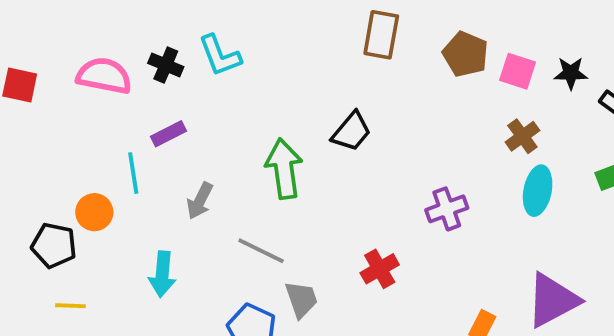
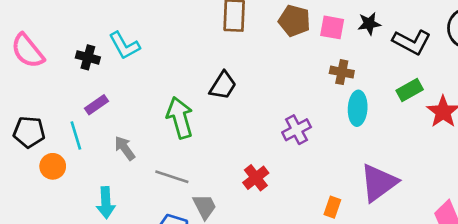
pink semicircle: (104, 76) -> (28, 51), moved, turned -132
brown cross: (522, 136) -> (342, 72), turned -35
gray arrow: (200, 201) -> (125, 148), turned 125
black pentagon: (54, 245) -> (29, 132), moved

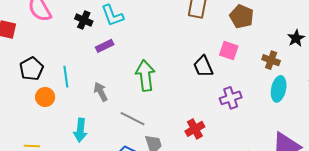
black star: (369, 24) -> (296, 38), moved, turned -30
pink square: (332, 27) -> (229, 51), moved
black trapezoid: (223, 85) -> (203, 66), moved, turned 115
purple rectangle: (96, 105) -> (105, 46), moved
black pentagon: (29, 132) -> (31, 69), turned 30

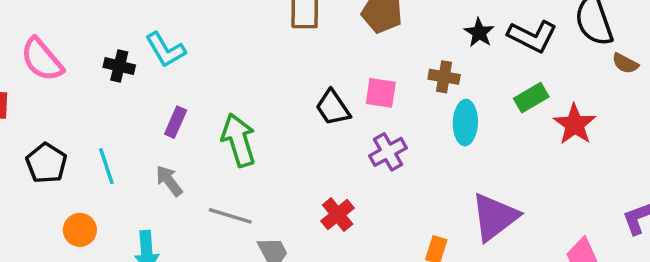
purple rectangle: (105, 46) -> (176, 122), moved, turned -30
pink square: (229, 51) -> (381, 93), moved
orange circle: (45, 97) -> (80, 230), moved

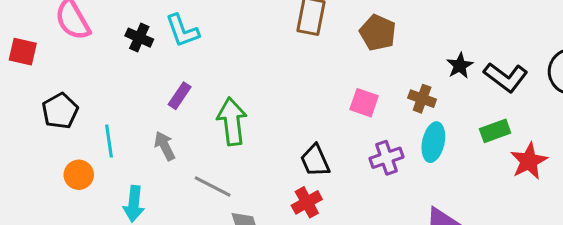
black trapezoid: (333, 108) -> (315, 161), moved
purple cross: (388, 152) -> (387, 158), moved
cyan line: (106, 166) -> (109, 141), moved

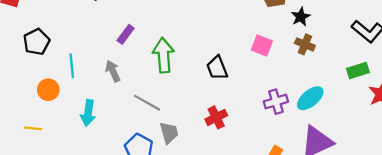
black star: (460, 66) -> (301, 17), moved
cyan ellipse: (433, 142) -> (310, 98), moved, turned 36
purple cross: (387, 158) -> (276, 102), moved
black trapezoid: (315, 161) -> (217, 68), moved

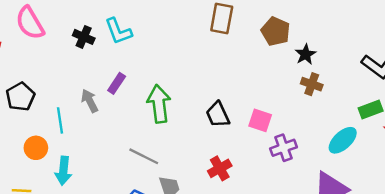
pink square: (262, 46) -> (260, 120), moved
gray arrow: (113, 71) -> (90, 101), moved
cyan ellipse: (310, 98) -> (343, 140), moved
cyan arrow: (88, 113) -> (63, 171), moved

